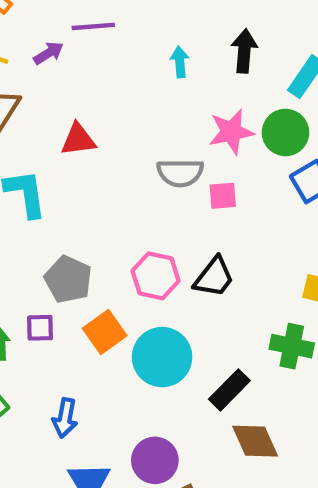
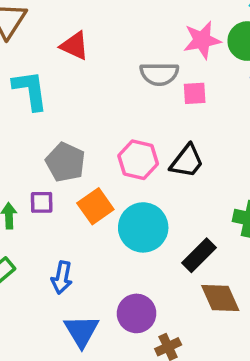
red triangle: (78, 140) -> (75, 46), turned 32

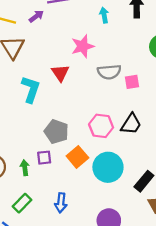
pink star: (202, 40) -> (83, 46), moved
red triangle: (75, 46) -> (60, 73), moved, turned 36
cyan L-shape: (30, 90) -> (31, 89), turned 32

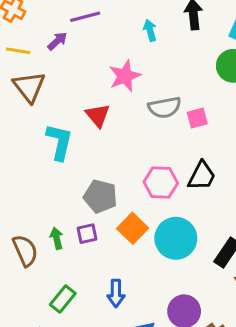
green arrow: (25, 168) -> (57, 238), moved

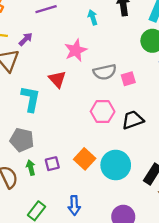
purple arrow: (57, 41) -> (26, 39), moved
black trapezoid: (202, 176) -> (133, 120), turned -135
pink hexagon: (161, 183) -> (103, 111), moved
gray pentagon: (100, 196) -> (22, 140), moved

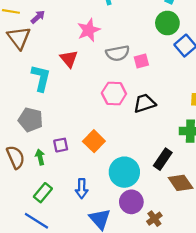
cyan circle: (116, 165) -> (124, 172), moved
green arrow: (31, 168) -> (40, 157), moved

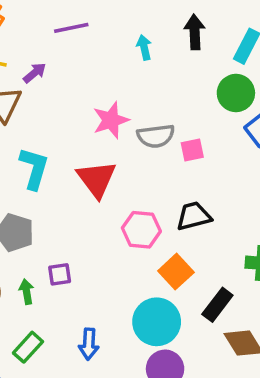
pink star: (89, 30) -> (111, 120), moved
red triangle: (69, 59) -> (97, 179), moved, size x1.4
pink hexagon: (114, 93) -> (141, 230), moved
orange square: (94, 141) -> (176, 272), moved

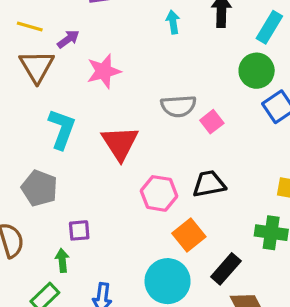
pink star: (111, 120) -> (104, 71), moved
pink square: (192, 150) -> (212, 122), turned -30
green arrow: (27, 292) -> (62, 260), moved

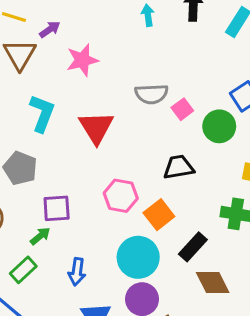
green circle: (257, 71) -> (219, 126), moved
pink hexagon: (159, 193) -> (121, 196), moved
purple square: (79, 230) -> (57, 208), size x1.4
green arrow: (62, 260) -> (40, 236), turned 55

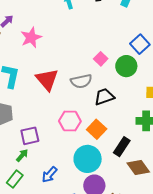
gray semicircle: (151, 94) -> (81, 81), moved
blue arrow: (77, 272) -> (49, 175), turned 42

